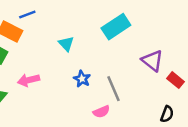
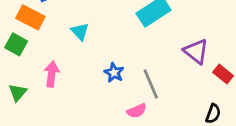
cyan triangle: (66, 44) -> (80, 32), moved
pink arrow: (29, 80) -> (52, 74), turned 110

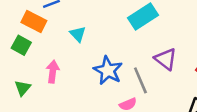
purple triangle: (196, 51) -> (166, 59), moved
blue star: (114, 73) -> (108, 70), size x1.6

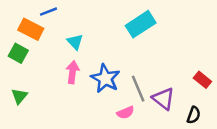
purple triangle: (166, 59) -> (163, 99), moved
pink arrow: (53, 72) -> (72, 72), moved

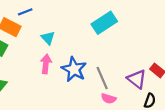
purple triangle: (163, 99) -> (137, 79), moved
pink semicircle: (125, 113) -> (109, 99), moved, turned 40

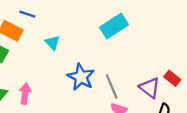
blue line: (25, 12) -> (27, 14), turned 40
pink arrow: (46, 64) -> (25, 94), moved

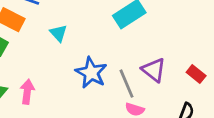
purple triangle: (150, 88) -> (154, 70), moved

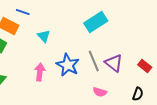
gray line: (127, 84) -> (94, 61), moved
pink arrow: (27, 92) -> (40, 72), moved

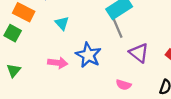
gray line: (94, 61) -> (117, 27), moved
pink arrow: (40, 72) -> (58, 63), turned 90

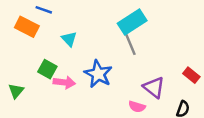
green square: (13, 33) -> (47, 69), moved
purple triangle: (139, 53) -> (154, 87), moved

